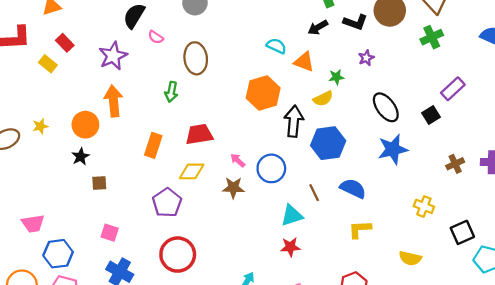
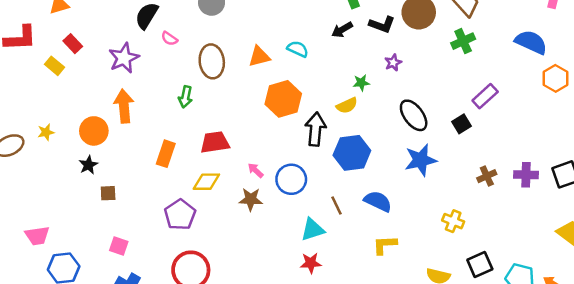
orange triangle: (304, 62) -> (259, 56), moved, turned -35
black square: (462, 232) -> (480, 264), moved

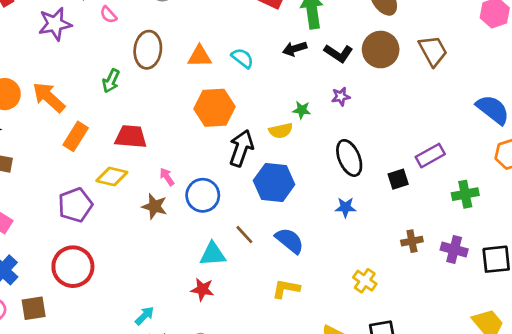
green cross: (463, 41) -> (465, 194), moved
orange arrow: (124, 106) -> (49, 97), moved, turned -56
blue star: (421, 160) -> (345, 207), size x0.6
brown line: (337, 205) -> (244, 235), turned -30

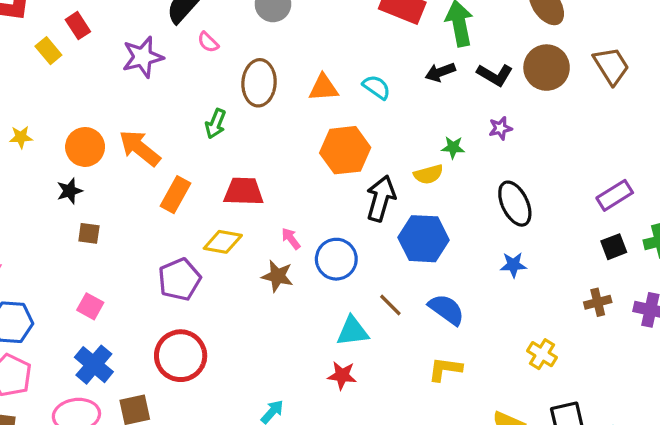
black square: (398, 179) -> (614, 247), moved

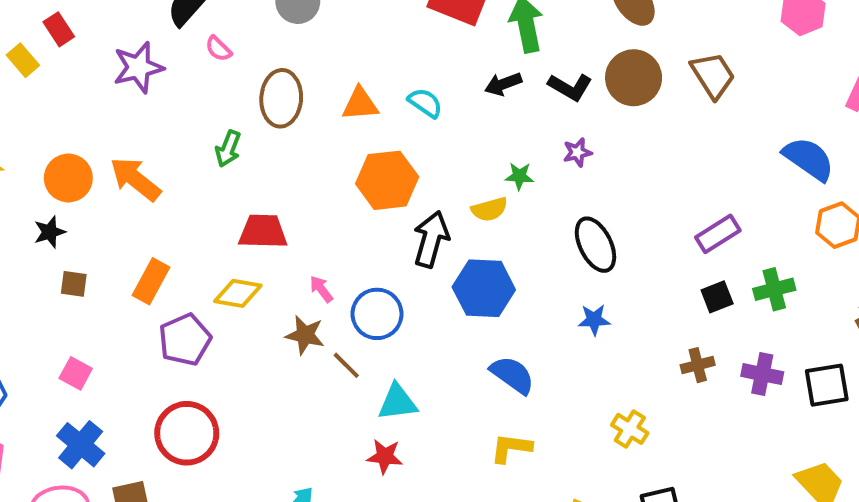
orange rectangle: (175, 195) -> (151, 281), moved
brown line: (390, 305) -> (346, 365), moved

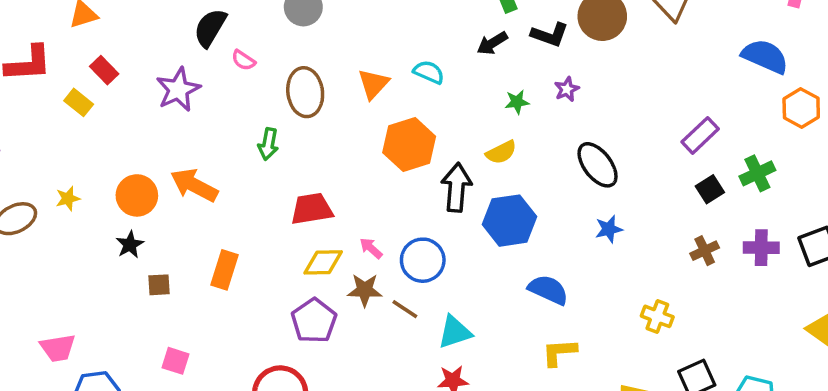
orange triangle: (360, 104) -> (373, 84), turned -32
green star: (519, 176) -> (517, 102), moved
yellow diamond: (238, 293) -> (323, 262), moved
purple pentagon: (185, 340) -> (314, 321), moved

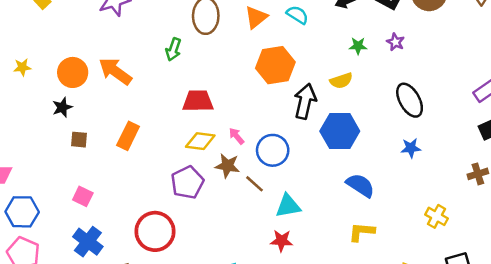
purple star: (567, 89) -> (395, 42), turned -30

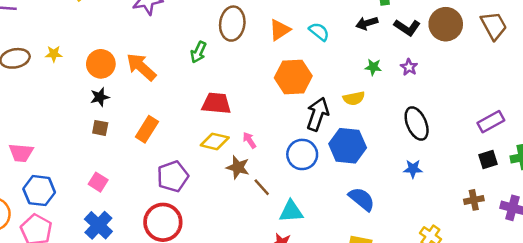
black star: (62, 107) -> (100, 97), moved
blue circle: (273, 150) -> (302, 154), moved
purple pentagon: (187, 182) -> (173, 176), moved

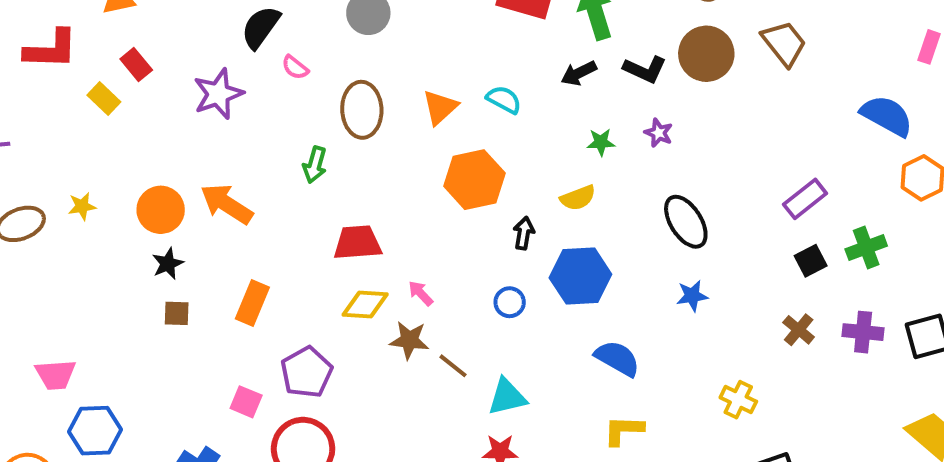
black arrow: (318, 114) -> (524, 233), size x0.6
blue circle: (302, 154) -> (510, 302), size x0.6
pink square: (98, 182) -> (246, 402), moved
brown cross: (474, 200) -> (799, 330), turned -30

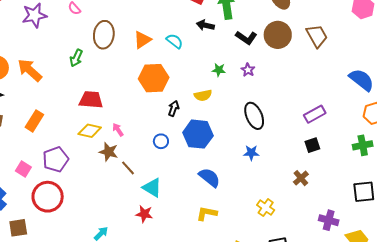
black arrow: (579, 73) -> (205, 25), moved, turned 30
green cross: (866, 248) -> (363, 145), moved
purple cross: (863, 332) -> (329, 220), moved
cyan triangle: (507, 397) -> (152, 188), turned 35

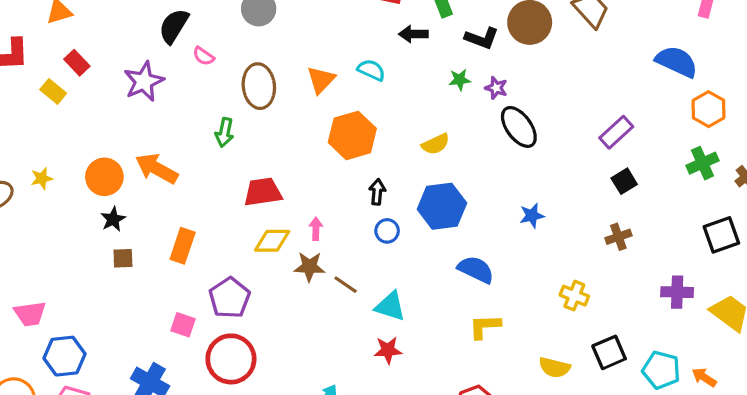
green star: (219, 70) -> (460, 80), moved
black arrow: (173, 108) -> (377, 192), moved
black ellipse: (254, 116) -> (519, 127), moved
pink arrow: (118, 130) -> (316, 229), turned 48
brown cross: (301, 178) -> (618, 237), turned 35

